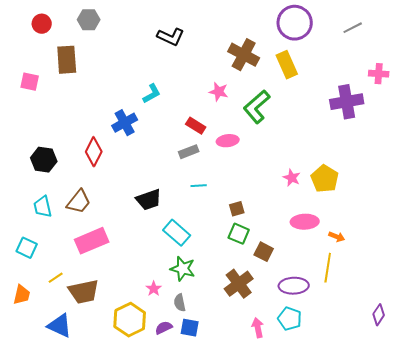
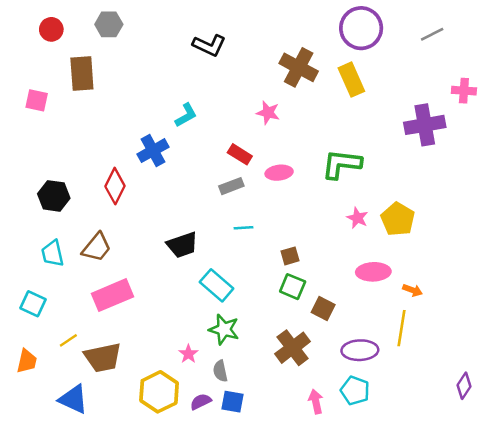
green L-shape: (257, 107) -> (341, 164), moved, turned 48

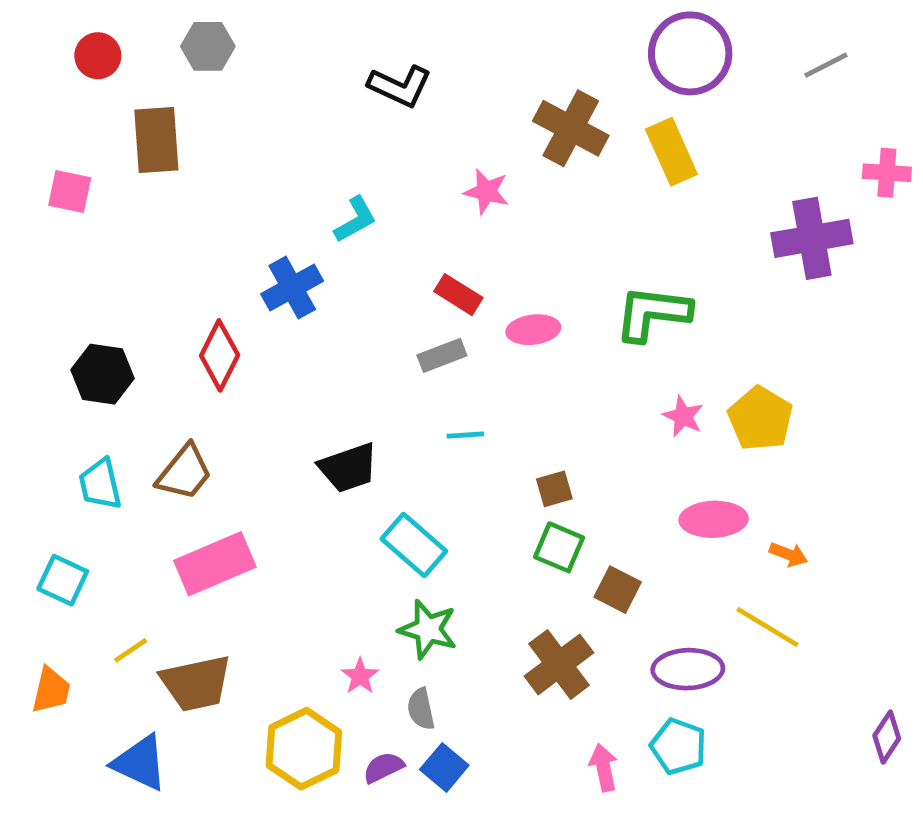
pink star: (268, 113) -> (486, 192), moved
yellow line: (401, 328) -> (767, 627), turned -68
blue square: (233, 402) -> (444, 767), turned 30

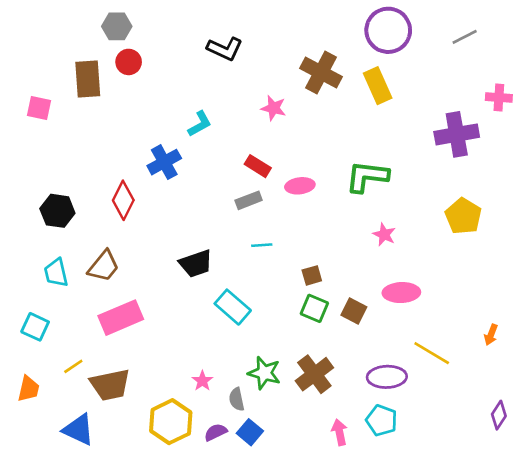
red circle: (98, 56) -> (129, 62), moved
yellow pentagon: (760, 419) -> (463, 216), moved
orange arrow: (788, 554) -> (491, 335), moved, turned 90
brown square: (618, 590) -> (354, 311), moved
green star: (428, 629) -> (264, 373), moved

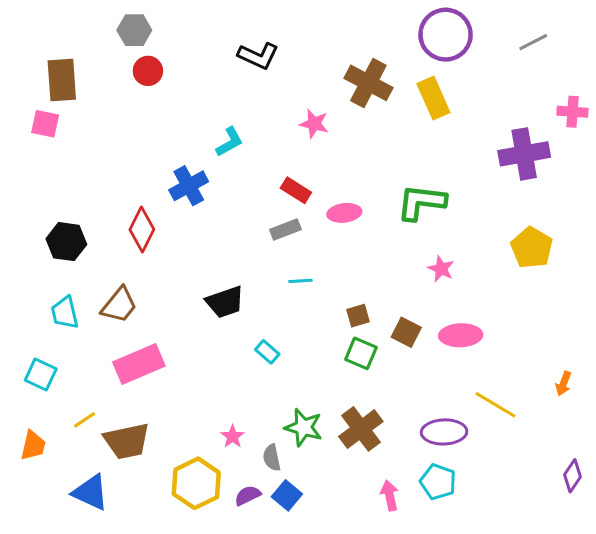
brown rectangle: (88, 79) -> (62, 80), moved
cyan rectangle: (233, 307) -> (267, 352), size x0.6
brown square: (354, 311) -> (406, 332), moved

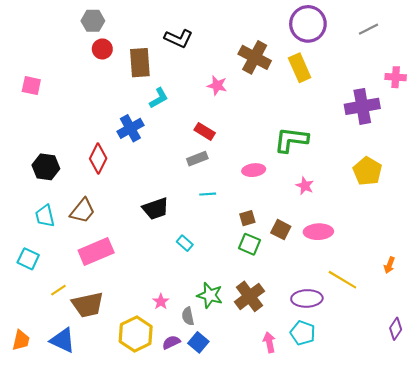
brown rectangle: (62, 80) -> (140, 63), moved
pink ellipse: (344, 213) -> (254, 170), moved
orange trapezoid: (33, 446) -> (21, 340), moved

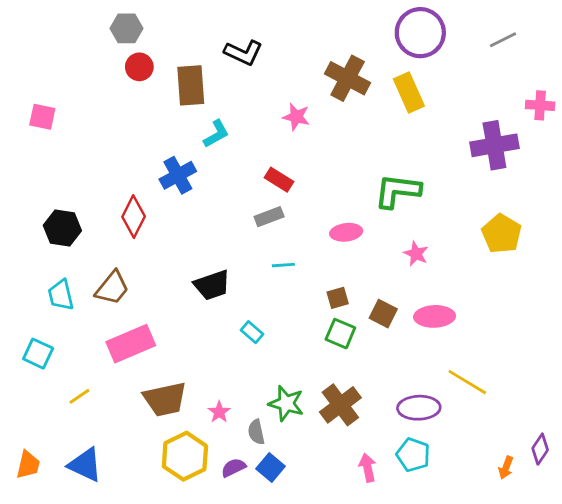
orange arrow: (389, 265) -> (506, 468), moved
brown trapezoid: (88, 305) -> (165, 399), moved

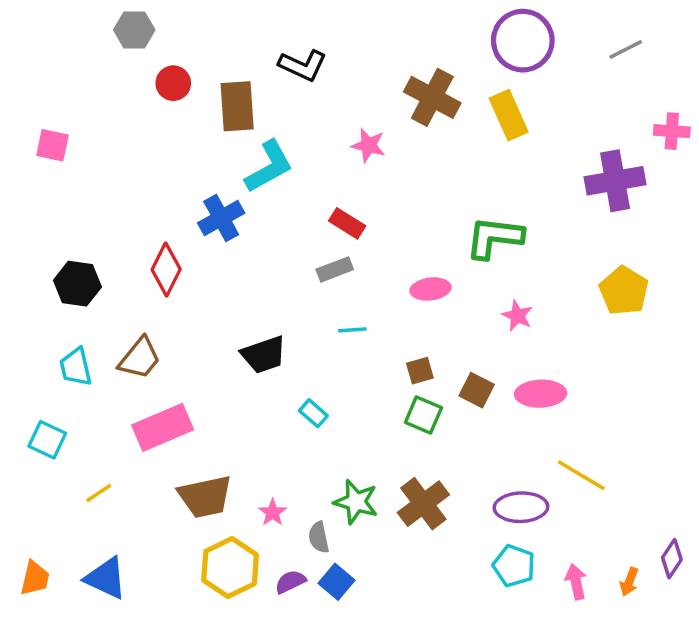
gray hexagon: (126, 28) -> (134, 30), moved
cyan L-shape: (216, 134) -> (269, 167), size x1.5
pink arrow: (368, 468) -> (576, 582), moved

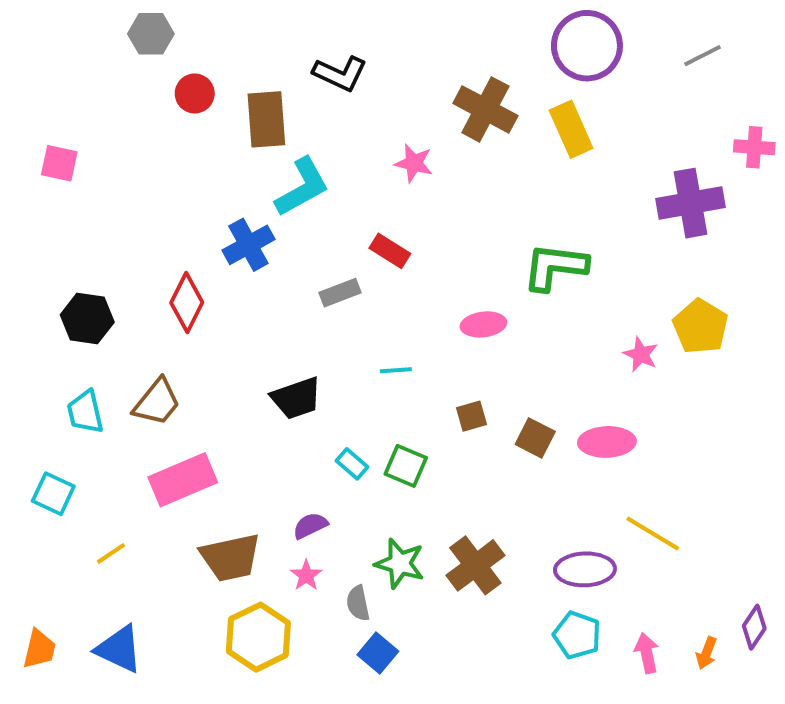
gray rectangle: (335, 269) -> (340, 293), moved
pink star: (517, 316) -> (641, 354), moved
green square: (423, 415) -> (406, 466), moved
purple semicircle: (290, 582) -> (310, 526), moved

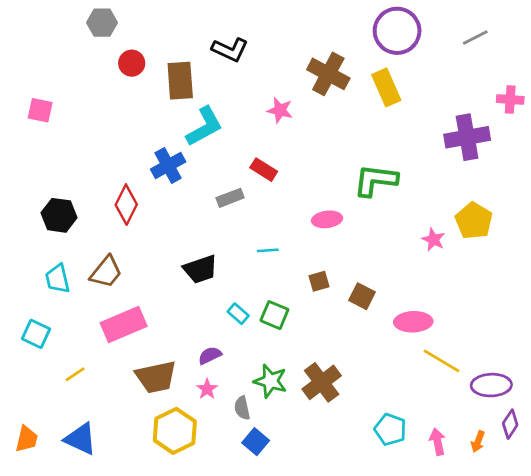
pink ellipse: (607, 442) -> (413, 322), moved
purple ellipse: (585, 569) -> (491, 385), moved

